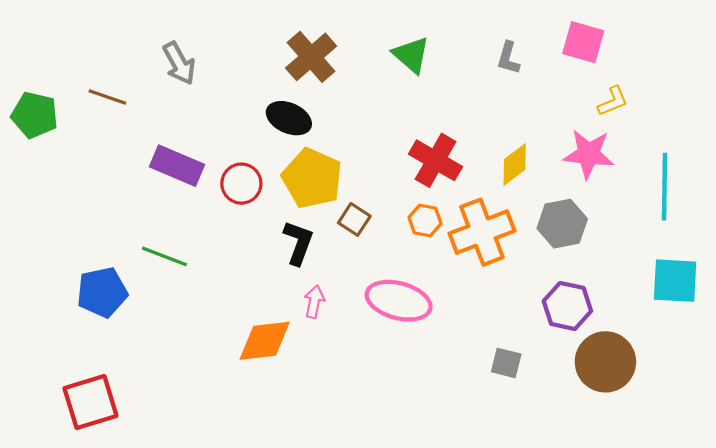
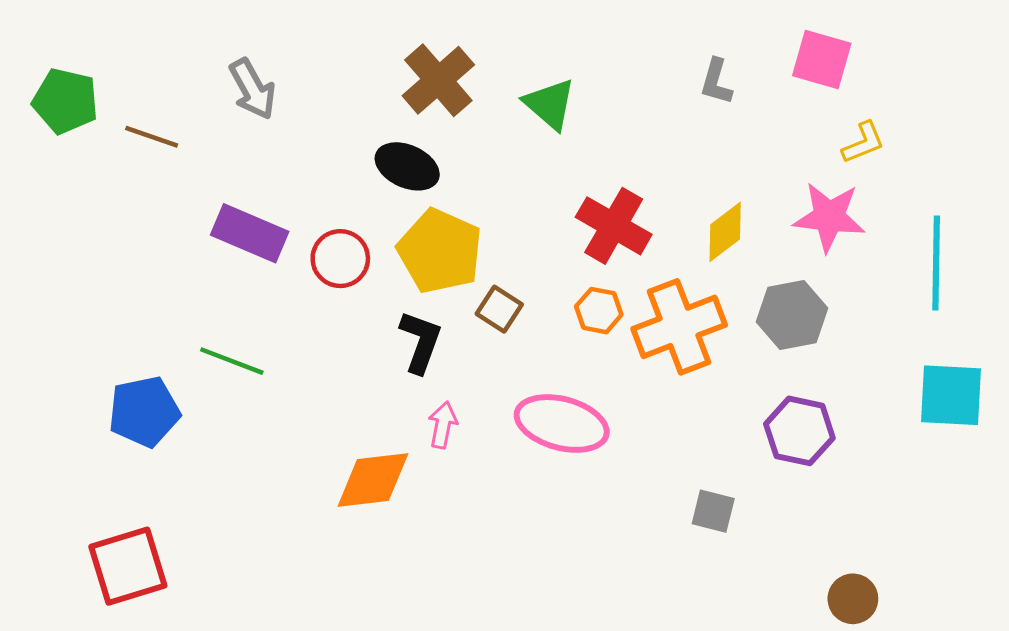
green triangle: (411, 55) -> (550, 104), moved
green pentagon: (35, 115) -> (65, 101), moved
brown circle: (605, 362) -> (853, 599), moved, size x0.6

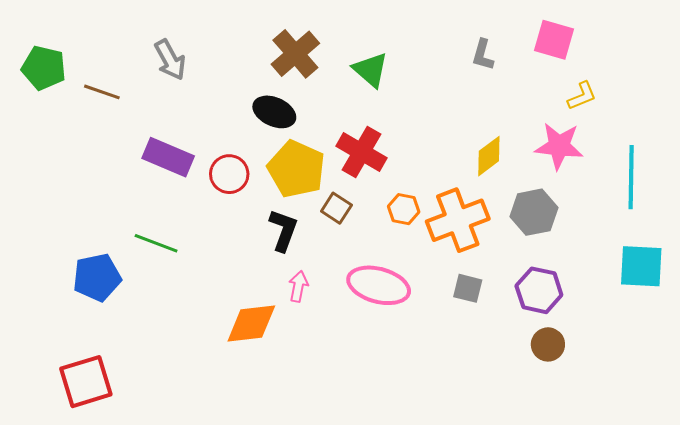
red cross: (614, 226) -> (362, 152), moved
gray square: (713, 511) -> (468, 288), moved
brown circle: (853, 599) -> (548, 344), moved

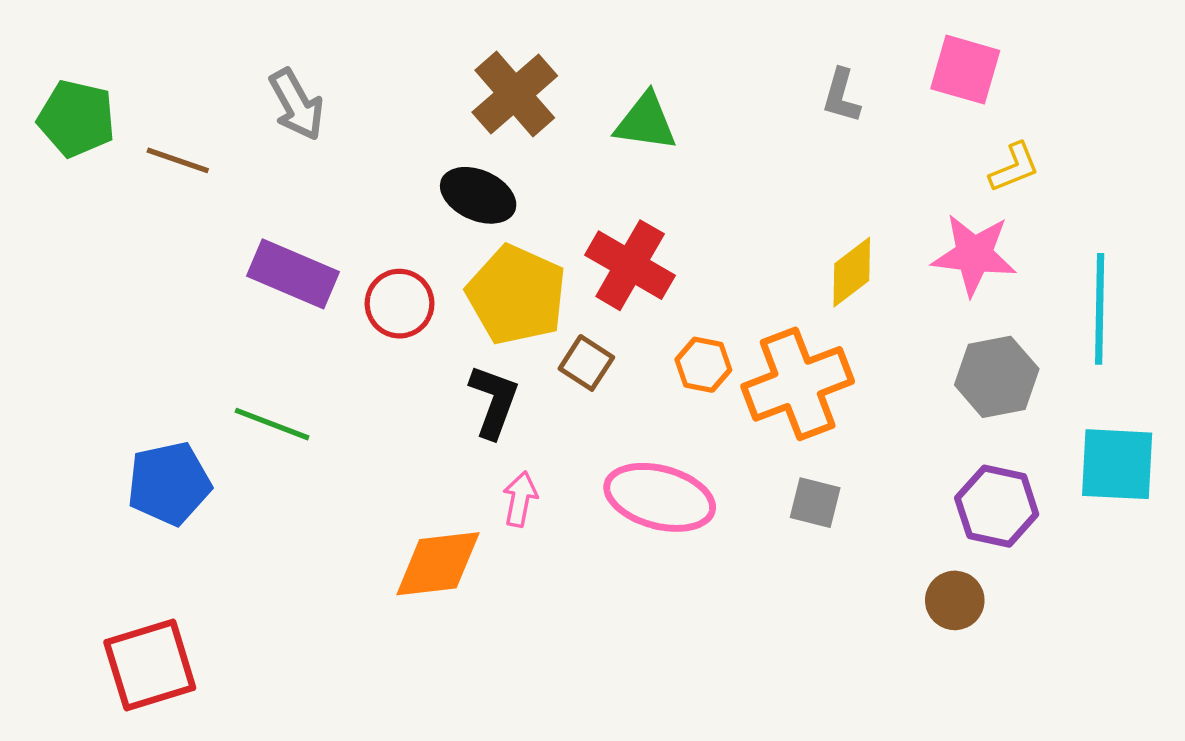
green triangle: (371, 70) -> (646, 122), turned -33
gray hexagon: (534, 212) -> (997, 377), moved
purple hexagon: (539, 290) -> (997, 506), moved

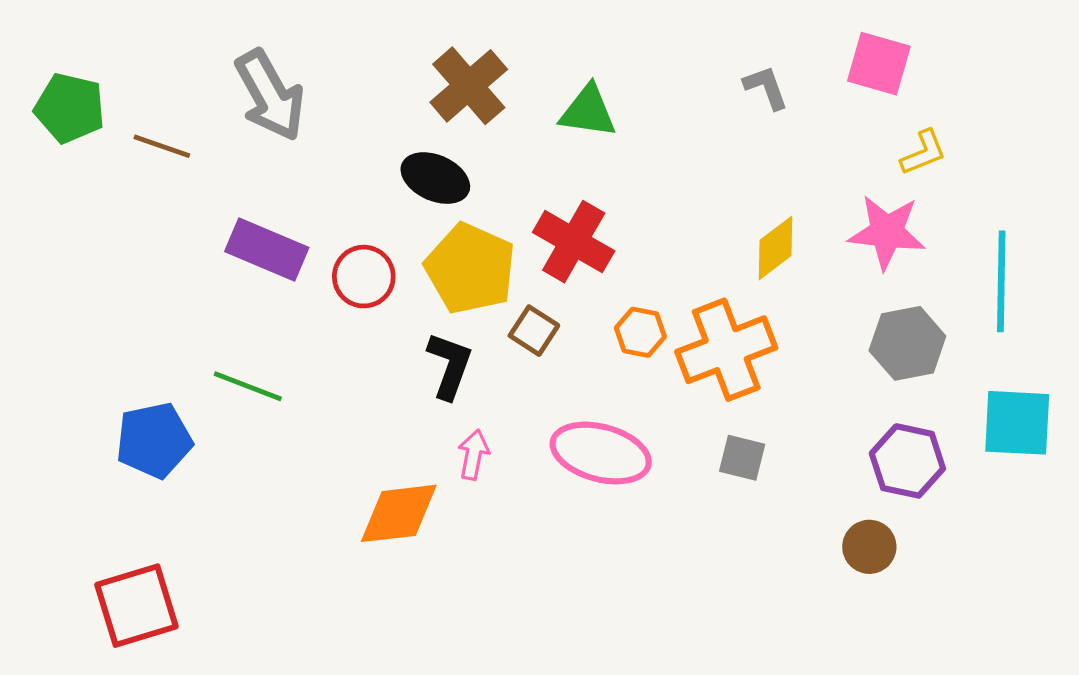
gray L-shape: (841, 96) -> (766, 87), turned 144
gray arrow: (297, 105) -> (270, 95), size x1.4

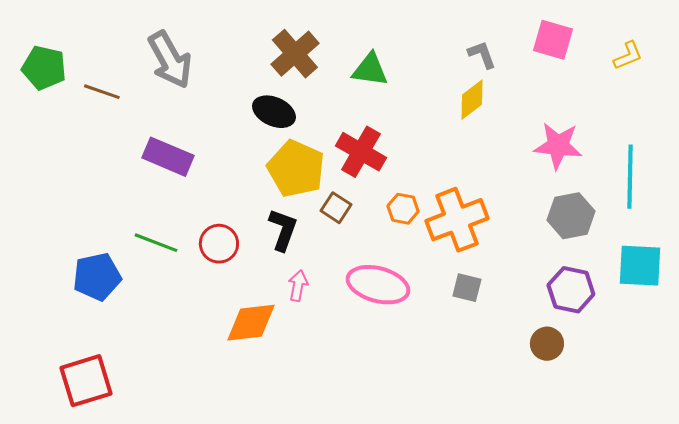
yellow L-shape: (923, 153) -> (628, 56), moved
yellow diamond: (776, 248) -> (472, 100), moved
red circle: (364, 277) -> (219, 244), moved

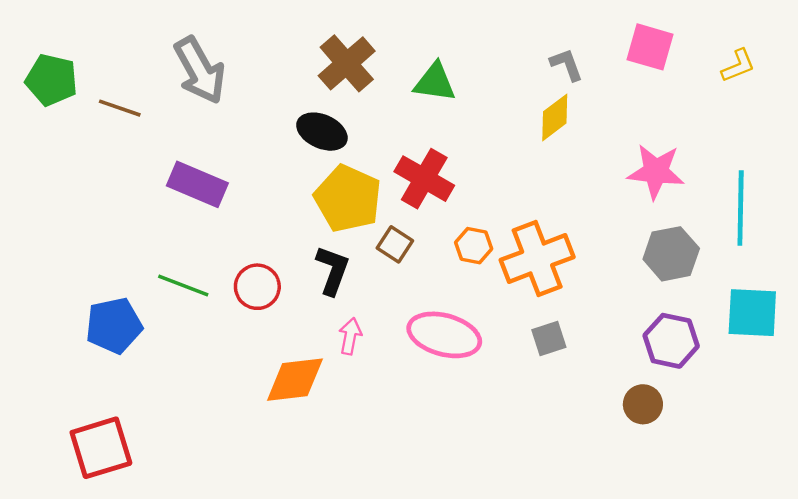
gray square: (467, 288) -> (549, 338), turned -32

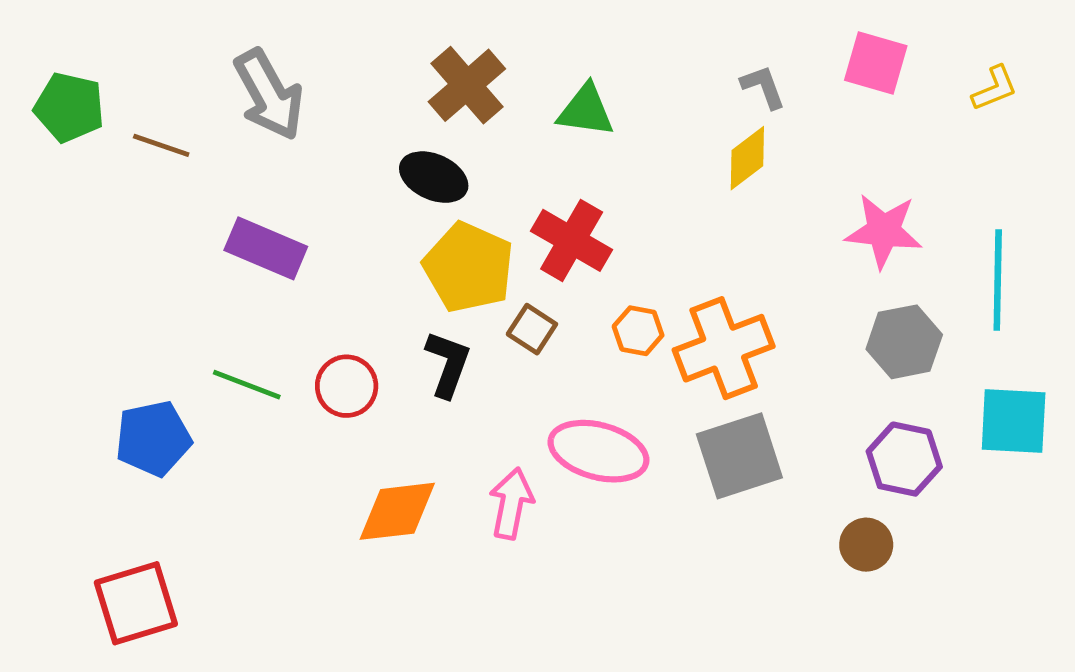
pink arrow: (350, 336) -> (511, 503), moved, size x1.4
gray square: (549, 338) -> (739, 456), size x1.8

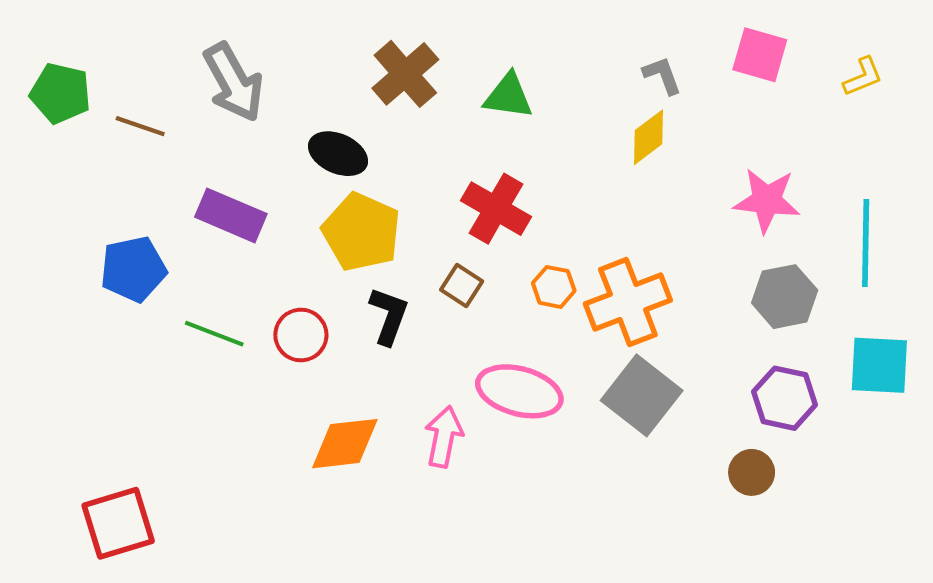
black ellipse: (434, 177) -> (338, 154), moved
yellow pentagon: (469, 267) -> (361, 232), moved
blue pentagon: (153, 438) -> (133, 269), moved
gray square: (739, 456) -> (642, 395), turned -34

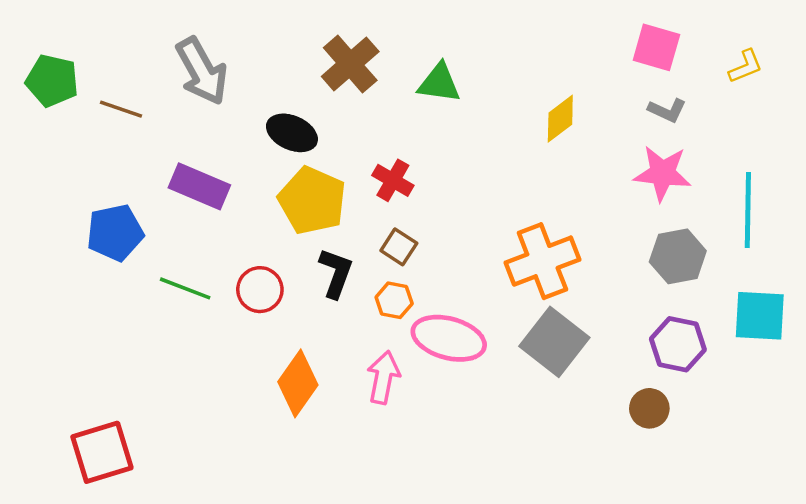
gray L-shape: (662, 75) -> (667, 110), moved, turned 135
red cross: (496, 209) -> (393, 180), moved, size x0.7
orange hexagon: (554, 287) -> (394, 300), moved
orange diamond: (345, 444) -> (298, 383), turned -48

